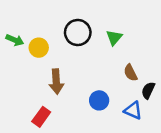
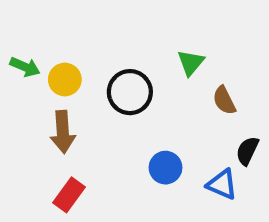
black circle: (78, 33) -> (130, 92), moved
brown semicircle: (131, 73) -> (224, 100), moved
brown arrow: (56, 82) -> (63, 132), moved

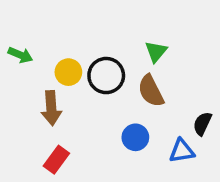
yellow circle: (65, 79) -> (68, 72), moved
brown semicircle: (224, 100) -> (151, 91), moved, size x1.4
blue triangle: (222, 184) -> (182, 151), turned -32

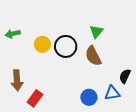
green arrow: (20, 55) -> (13, 34), turned 144
brown arrow: (51, 108) -> (17, 80), moved
blue circle: (135, 137) -> (89, 97), moved

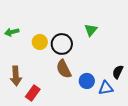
brown semicircle: (93, 56) -> (64, 69), moved
blue circle: (89, 97) -> (87, 81), moved

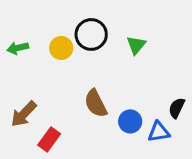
yellow circle: (40, 42) -> (61, 48), moved
black circle: (62, 44) -> (91, 34), moved
brown arrow: (16, 76) -> (24, 114), turned 48

